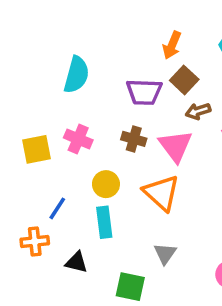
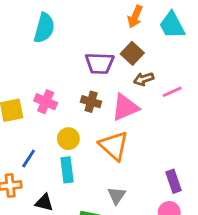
orange arrow: (172, 45) -> (135, 17), moved
cyan semicircle: (76, 75) -> (44, 28), moved
pink triangle: (175, 146) -> (125, 107), turned 44

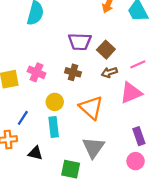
brown square: (132, 53) -> (106, 50), moved
brown arrow: (144, 79) -> (109, 72), moved
pink triangle: (125, 107) -> (131, 93), moved
gray triangle: (117, 195) -> (93, 147), size x1.5

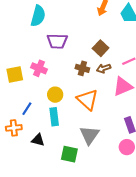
purple trapezoid: (80, 42) -> (57, 41), moved
brown cross: (73, 72) -> (82, 68), moved

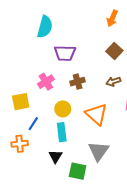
brown square: (101, 48) -> (114, 51), moved
pink cross: (39, 68) -> (46, 82), turned 35
brown cross: (82, 68) -> (78, 82), moved, turned -32
yellow square: (15, 74) -> (21, 102), moved
black triangle: (38, 140) -> (55, 156), moved, turned 48

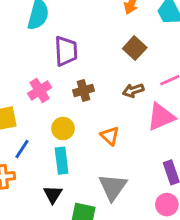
purple trapezoid: (65, 53) -> (66, 51), turned -95
orange triangle: (96, 114) -> (110, 136), size x0.6

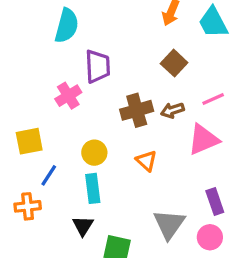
pink cross: (40, 90) -> (68, 96), moved
brown cross: (83, 90) -> (137, 110), moved, size x1.4
gray triangle: (113, 187) -> (169, 224), moved

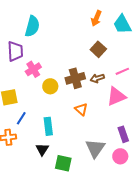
purple trapezoid: (98, 66) -> (15, 51), moved
yellow circle: (94, 153) -> (50, 86), moved

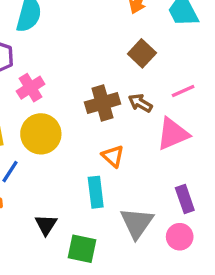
brown arrow: (97, 78) -> (140, 103), turned 48
yellow circle: (50, 86) -> (41, 134), moved, size x1.5
cyan rectangle: (48, 126) -> (96, 192), moved

